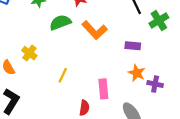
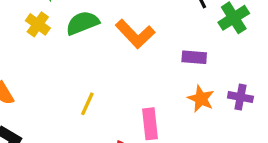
yellow cross: (29, 53) -> (38, 24), moved
purple cross: (155, 84) -> (240, 97), moved

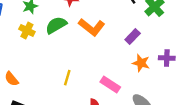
purple rectangle: (194, 57) -> (133, 36), turned -42
pink rectangle: (150, 124) -> (110, 84), turned -42

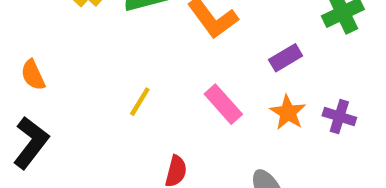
pink rectangle: (110, 84) -> (223, 104), moved

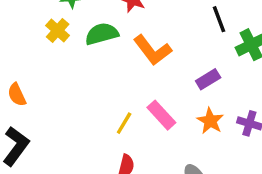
yellow line: (140, 102) -> (124, 123), moved

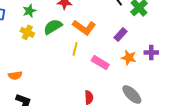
orange semicircle: (17, 95) -> (15, 75), turned -56
yellow line: (124, 123) -> (75, 49), moved

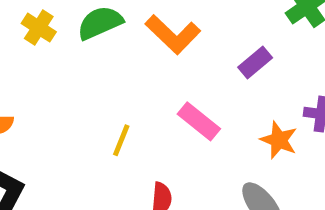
yellow line: (75, 49) -> (121, 140), moved
orange star: (129, 58) -> (279, 140), moved

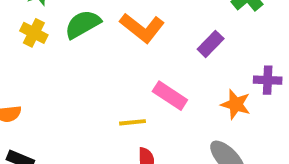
yellow line: (121, 140) -> (133, 122), moved, turned 68

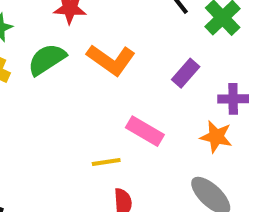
purple cross: (268, 80) -> (233, 99), moved

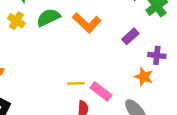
pink rectangle: (145, 131) -> (101, 91), moved

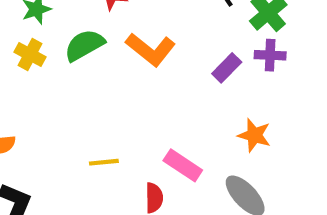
purple cross: (157, 55) -> (270, 55), moved
yellow line: (76, 83) -> (104, 162), moved

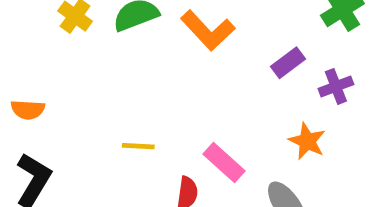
purple cross: (270, 55) -> (336, 86), moved, turned -32

